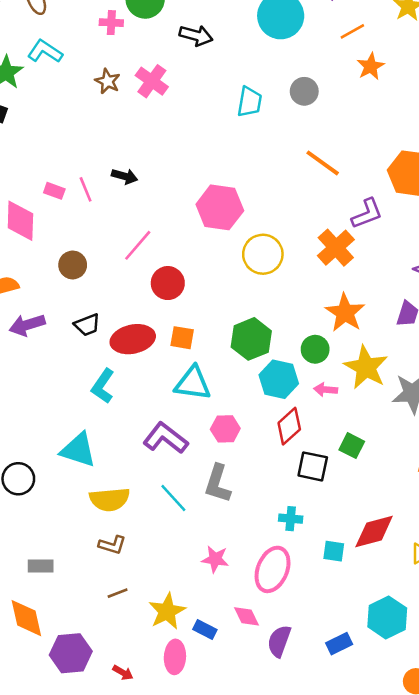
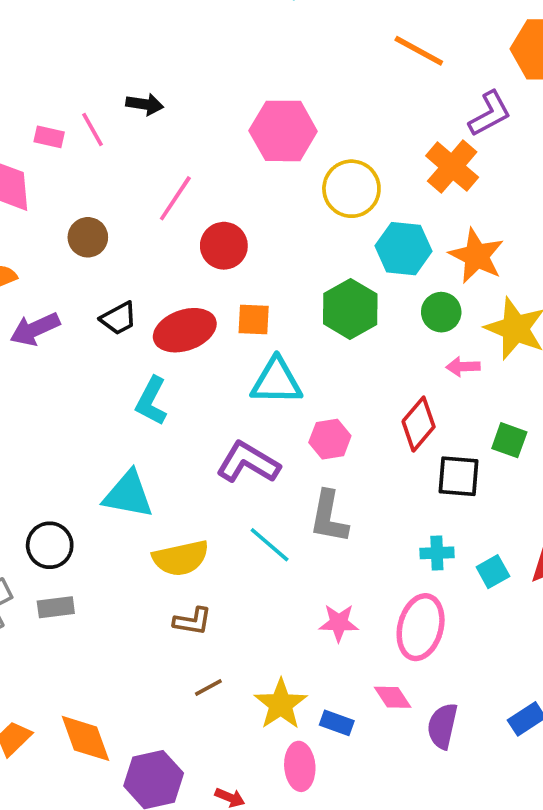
cyan hexagon: (279, 379) -> (403, 249), moved
cyan square: (334, 551) -> (493, 572), moved, turned -30
gray rectangle: (41, 566) -> (56, 607), moved

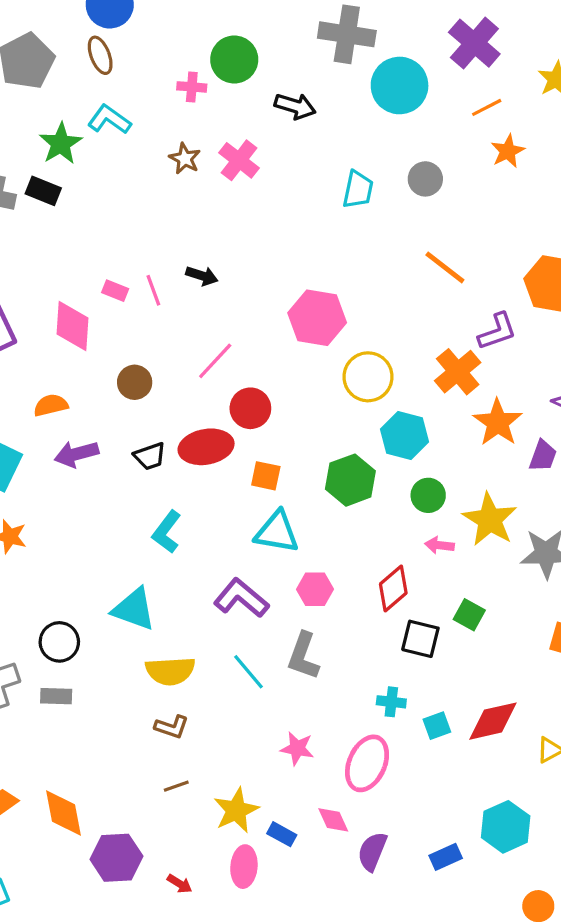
orange star: (477, 256) -> (498, 422), moved
red ellipse: (185, 330) -> (206, 447), moved

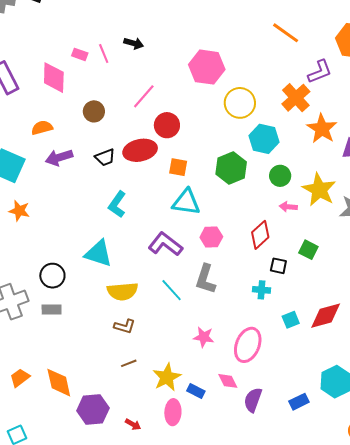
black square: (420, 639) -> (278, 266), size x0.7
cyan cross: (391, 702) -> (262, 290), moved

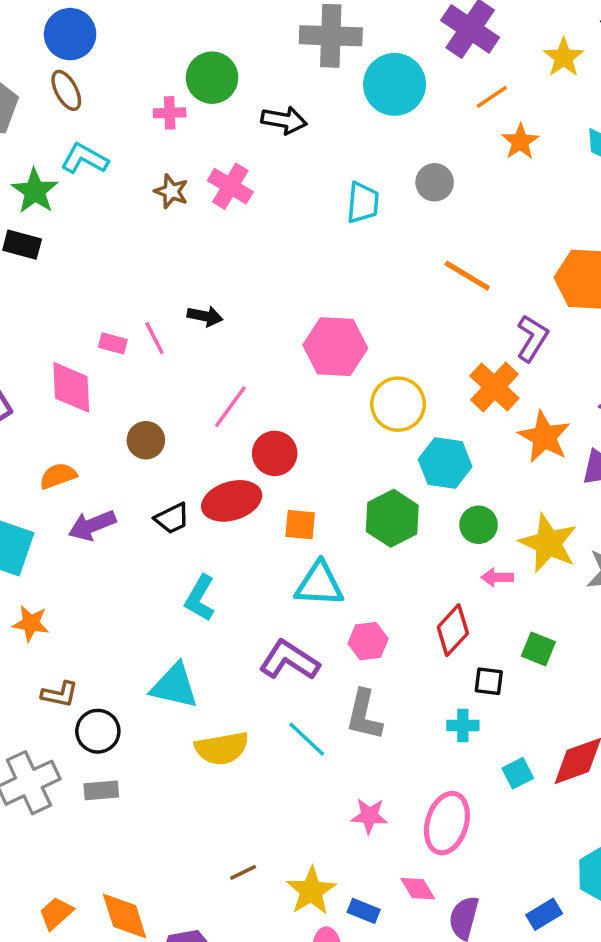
purple L-shape: (320, 72) -> (532, 338), turned -32
brown L-shape: (125, 326) -> (60, 694), moved

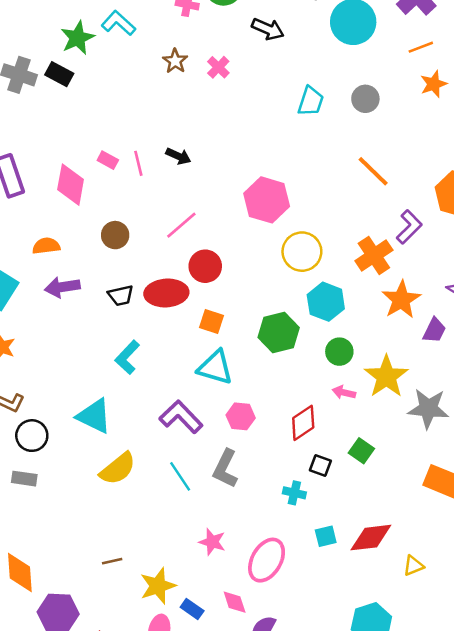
pink cross: (230, 186) -> (218, 67), size x0.7
yellow semicircle: (222, 748) -> (118, 469), turned -42

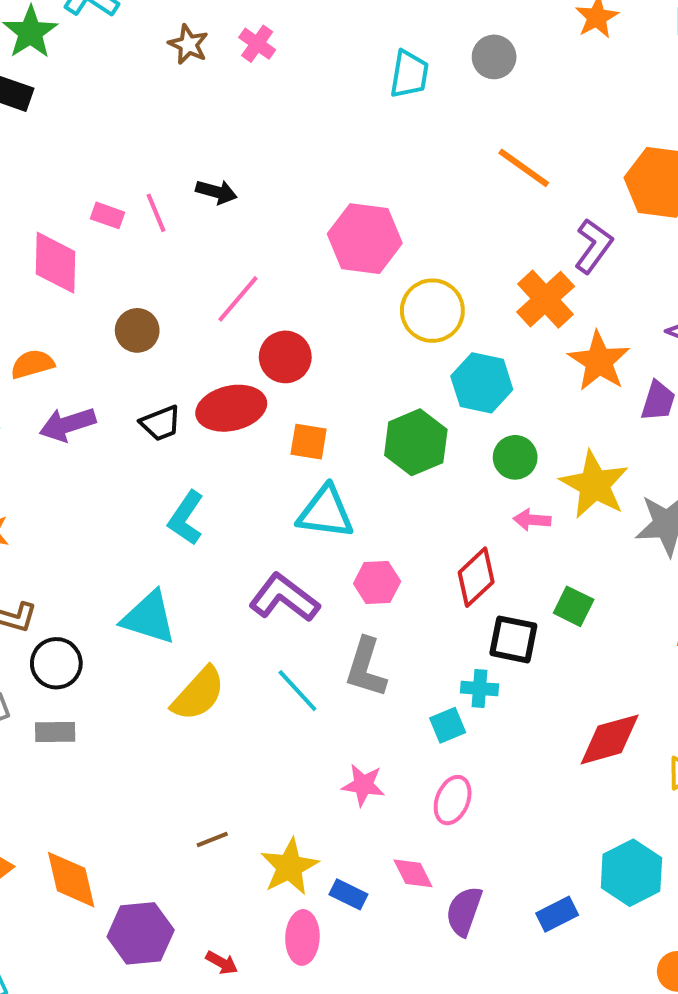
black square: (320, 465) -> (513, 639), size x1.4
cyan square: (326, 536) -> (448, 725), moved
pink ellipse: (267, 560) -> (453, 800), size x0.7

